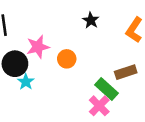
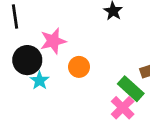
orange circle: (67, 59) -> (79, 67), moved

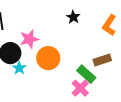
orange circle: (79, 67) -> (48, 58), size x1.5

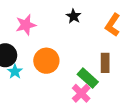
pink star: (29, 39) -> (26, 25), moved
brown rectangle: (102, 60) -> (105, 63), turned -72

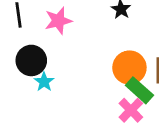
orange circle: (46, 61) -> (129, 68), moved

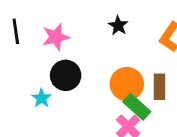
black circle: (31, 60) -> (66, 75), moved

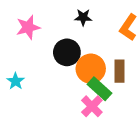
black star: (118, 26) -> (83, 17), turned -30
black circle: (66, 75) -> (67, 52), moved

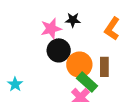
pink star: (28, 27) -> (51, 29), moved
cyan star: (16, 81) -> (15, 84), moved

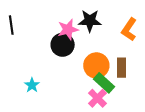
black star: (73, 20) -> (90, 21), size x1.5
black circle: (59, 50) -> (63, 45), moved

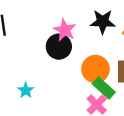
black star: (90, 21) -> (103, 22), moved
pink star: (68, 29) -> (65, 30), turned -30

